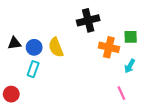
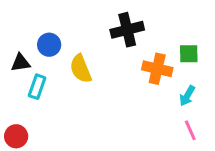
blue circle: (34, 47) -> (49, 45), moved
cyan rectangle: (33, 69) -> (37, 87), moved
pink line: (121, 93) -> (190, 130), moved

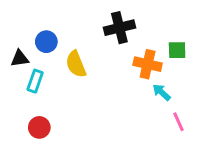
cyan arrow: (187, 96) -> (162, 92), moved, turned 102
red circle: (16, 136) -> (39, 127), moved

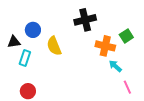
green square: (177, 50) -> (126, 36), turned -32

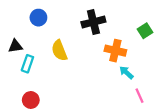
blue circle: (33, 30) -> (38, 18), moved
green square: (126, 36) -> (145, 31), moved

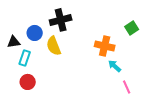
blue circle: (38, 18) -> (35, 33), moved
black cross: (93, 22) -> (61, 20), moved
red circle: (31, 100) -> (28, 82), moved

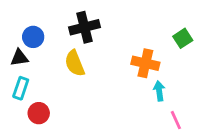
blue circle: (35, 33) -> (33, 37), moved
cyan rectangle: (25, 58) -> (21, 88), moved
cyan arrow: (115, 66) -> (159, 91), turned 40

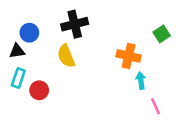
red circle: (39, 113) -> (39, 90), moved

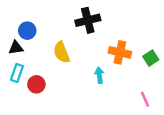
black cross: (75, 24) -> (88, 20), moved
green square: (162, 34) -> (151, 58), moved
cyan arrow: (141, 80) -> (99, 75), moved

